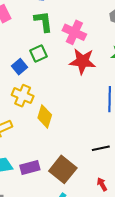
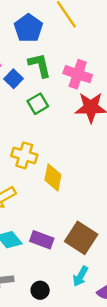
blue square: (19, 67) -> (13, 79), moved
purple rectangle: (30, 167) -> (42, 240), turned 42

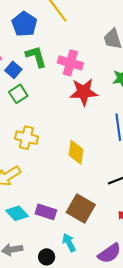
green square: (38, 104) -> (18, 94), moved
yellow diamond: (53, 177) -> (76, 152), moved
cyan arrow: (80, 276) -> (69, 243), moved, turned 126

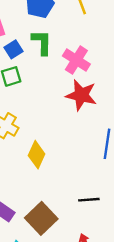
yellow diamond: (76, 152) -> (37, 155), moved

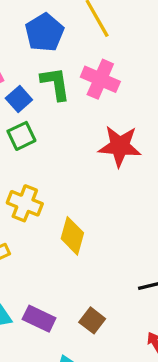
pink cross: (76, 60) -> (100, 79), moved
brown square: (41, 218) -> (92, 320), size x0.6

